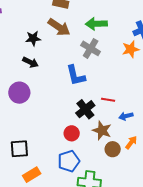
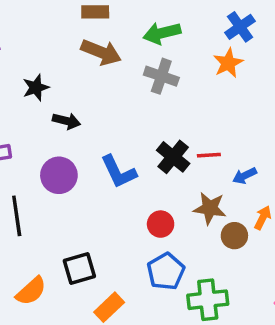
black star: (33, 38) -> (36, 88), moved
blue L-shape: (76, 75) -> (119, 172), moved
black cross: (85, 109) -> (173, 157), moved

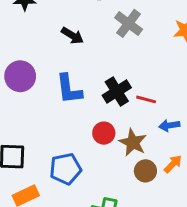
black arrow: (66, 121) -> (72, 36), moved
red circle: (161, 224) -> (104, 133), moved
blue pentagon: (166, 271) -> (65, 169), moved

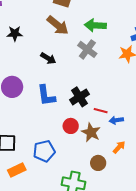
red line: (146, 99) -> (101, 111), moved
brown circle: (145, 171) -> (98, 163), moved

